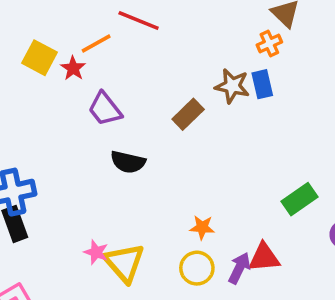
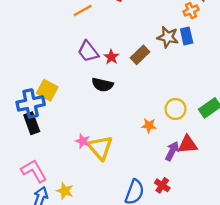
yellow square: (39, 58) -> (47, 90), moved
red star: (73, 68) -> (111, 57), moved
yellow circle: (197, 268) -> (175, 109), moved

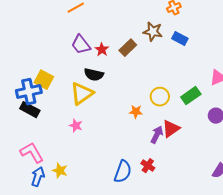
blue rectangle: (187, 36) -> (180, 39), moved, turned -49
black rectangle: (32, 123) -> (30, 110), turned -42
red triangle: (188, 144) -> (171, 129), turned -30
yellow triangle: (100, 148) -> (82, 94), moved, turned 35

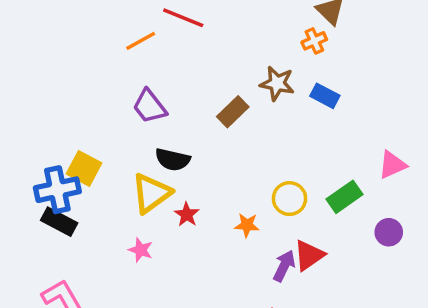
red star: (102, 50) -> (187, 214), moved

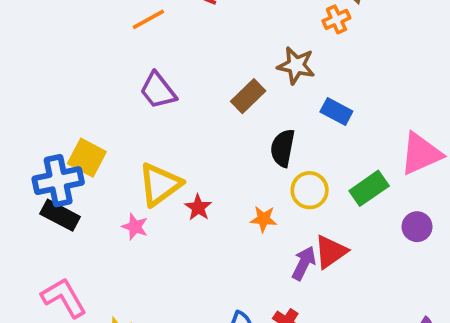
blue rectangle: (325, 96) -> (336, 112), moved
black semicircle: (173, 160) -> (283, 148), moved, turned 88
pink triangle: (392, 165) -> (421, 154), size x1.4
pink star: (141, 250) -> (135, 227), moved

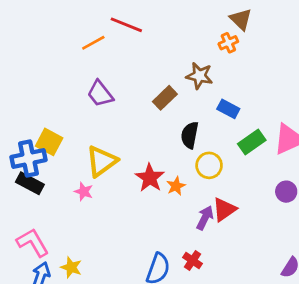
green rectangle: (369, 188) -> (252, 142), moved
red star: (198, 207) -> (150, 178), moved, size x1.5
orange star: (263, 219) -> (176, 186), turned -30

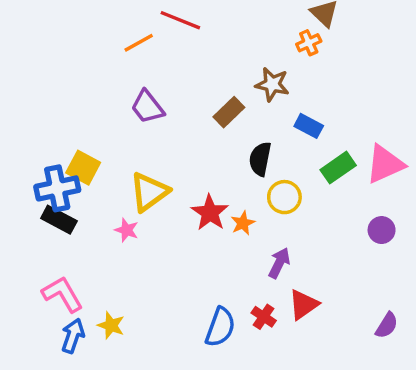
red triangle: (224, 209) -> (303, 305), moved

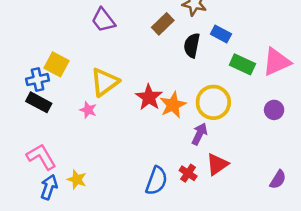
black semicircle: (260, 159) -> (192, 45), moved
green rectangle: (338, 168) -> (242, 64), turned 60
blue cross: (57, 188) -> (38, 80), size x0.7
yellow circle: (284, 197) -> (213, 102), moved, size x1.4
orange star: (243, 223) -> (173, 105), size x1.5

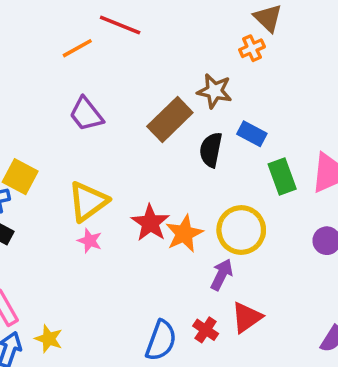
brown rectangle: (163, 24) -> (170, 119), size x1.4
green rectangle: (242, 64) -> (282, 177), turned 45
pink star: (88, 110) -> (90, 241), moved

